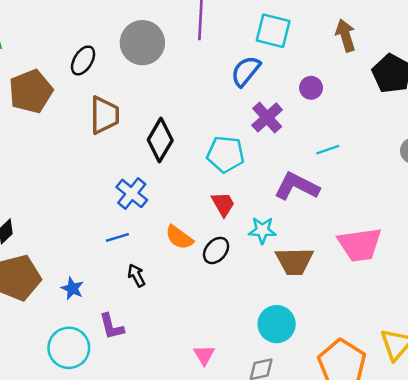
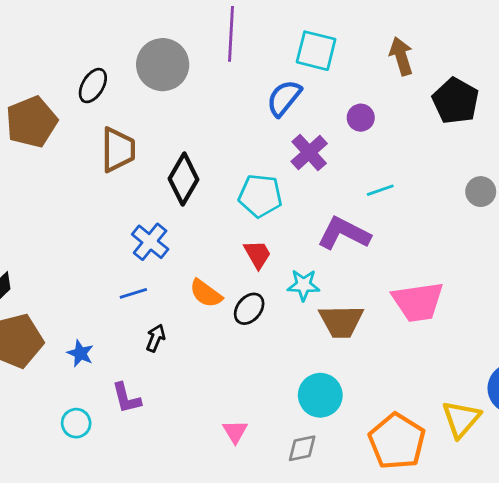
black arrow: (136, 275) -> (156, 338), turned 50
cyan circle: (69, 348) -> (76, 423), size x0.6

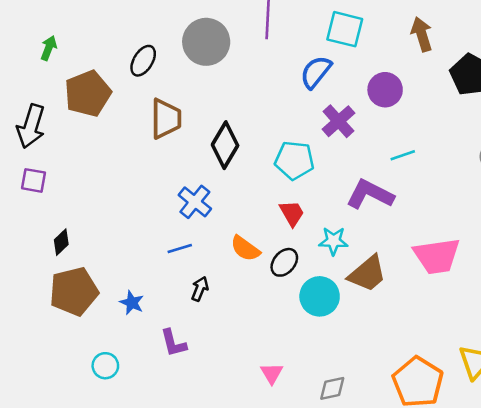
purple circle: (361, 118) -> (385, 90), size x1.4
brown trapezoid: (341, 321) -> (367, 274), turned -39
cyan circle: (320, 395) -> (320, 296), moved
cyan circle: (76, 423) -> (105, 366), moved

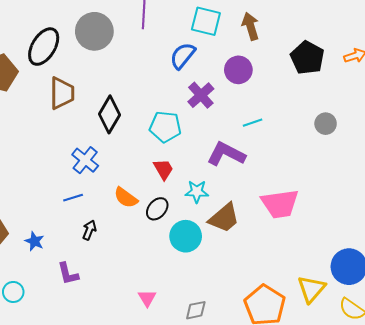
brown arrow: (422, 34) -> (251, 26), moved
black ellipse: (143, 61) -> (44, 47), size x1.5

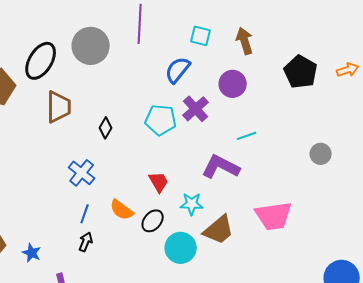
cyan square: (206, 21) -> (201, 36), size x0.7
black diamond: (110, 114) -> (106, 128), size x0.6
gray circle: (326, 124) -> (321, 154), moved
cyan pentagon: (165, 127) -> (161, 120), moved
blue line: (73, 198) -> (85, 214), moved, turned -54

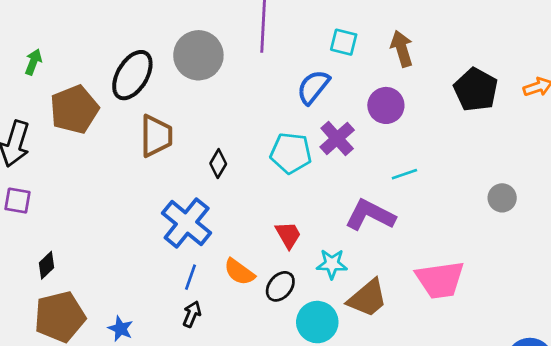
blue cross: (82, 173) -> (187, 223), size x1.4

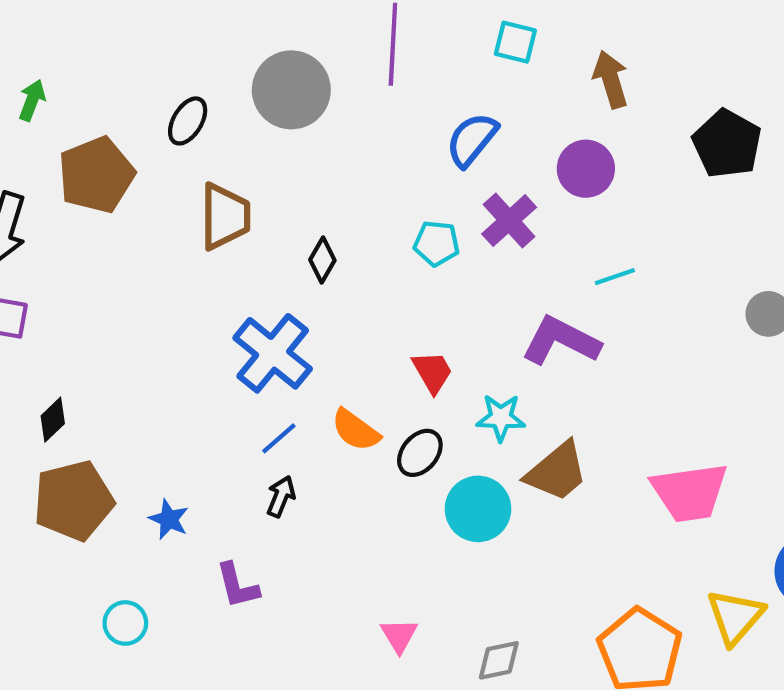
cyan square: (344, 42) -> (515, 42), moved
black ellipse: (132, 75) -> (188, 121), size x0.6
cyan pentagon: (291, 153) -> (436, 243), size x0.7
blue line: (190, 277) -> (279, 438), turned 30
pink trapezoid: (440, 280) -> (690, 492), moved

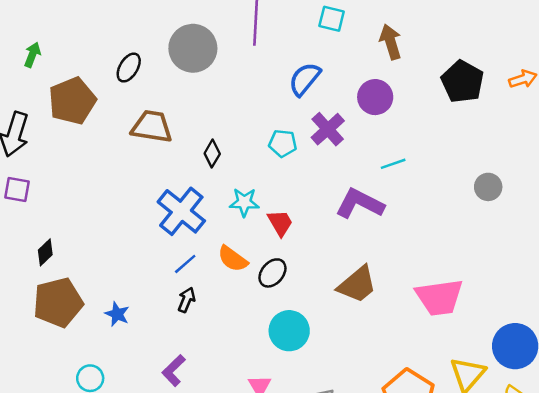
brown trapezoid: (225, 216) -> (152, 127), turned -81
cyan star: (501, 418) -> (244, 202), moved
cyan circle: (478, 509) -> (289, 331), moved
purple L-shape: (237, 586) -> (174, 371), moved, turned 60

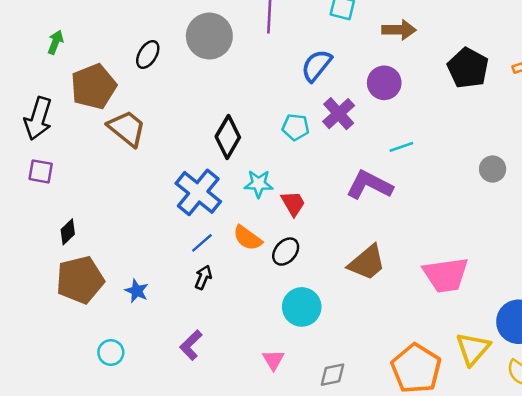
brown arrow: (391, 42) -> (399, 30), turned 108
brown trapezoid: (152, 127) -> (127, 128), moved, turned 30
black diamond: (212, 154) -> (228, 137), size x1.6

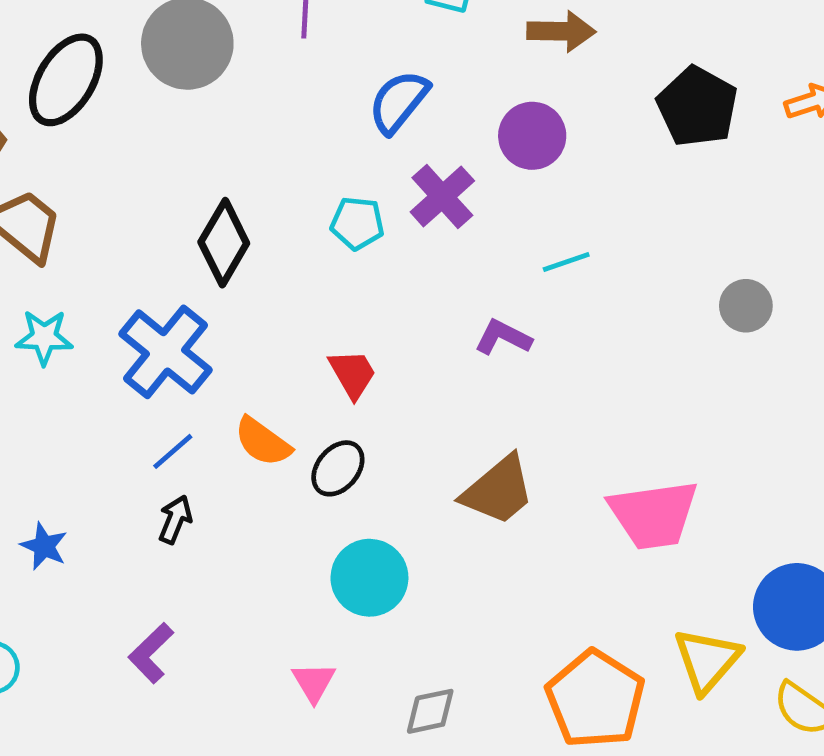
black ellipse: (148, 54) -> (66, 80), size x1.6
cyan star: (259, 184) -> (44, 337), moved
purple L-shape: (369, 185) -> (503, 337), size x0.6

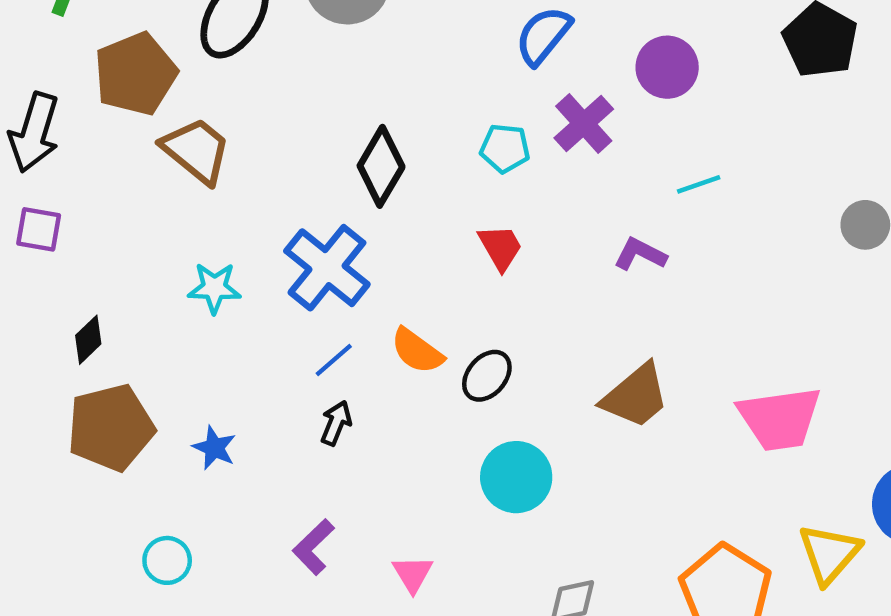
cyan star: (44, 337) -> (214, 288), moved
red trapezoid: (352, 374) -> (500, 247), moved
pink triangle: (314, 682) -> (413, 574), moved

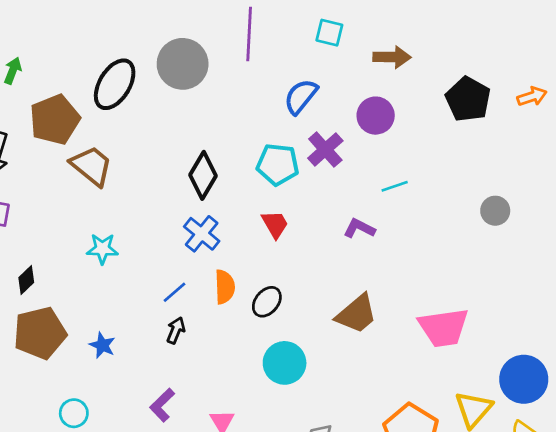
cyan pentagon: (505, 148) -> (278, 164), size x1.4
blue cross: (327, 268) -> (202, 234), moved, size x0.7
orange semicircle: (417, 351) -> (225, 287), turned -128

